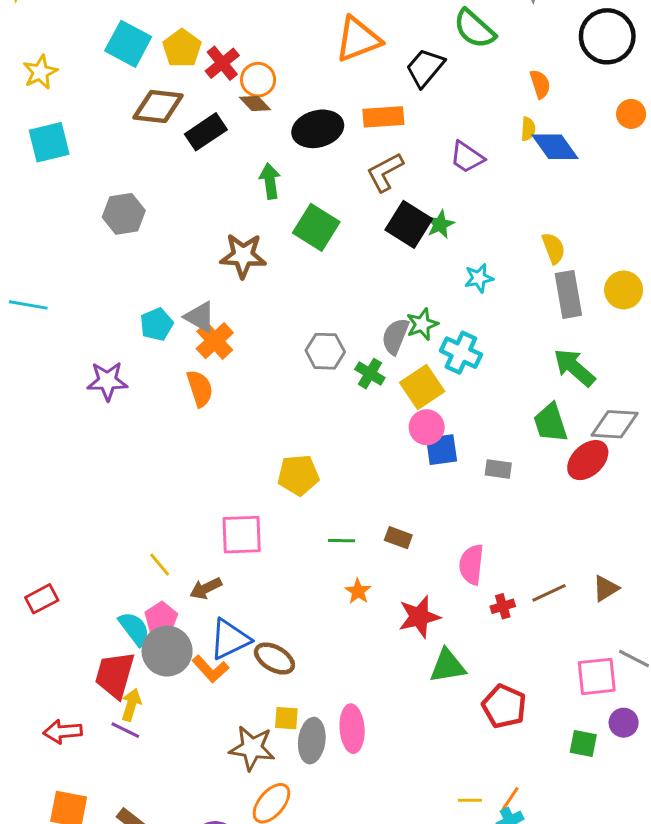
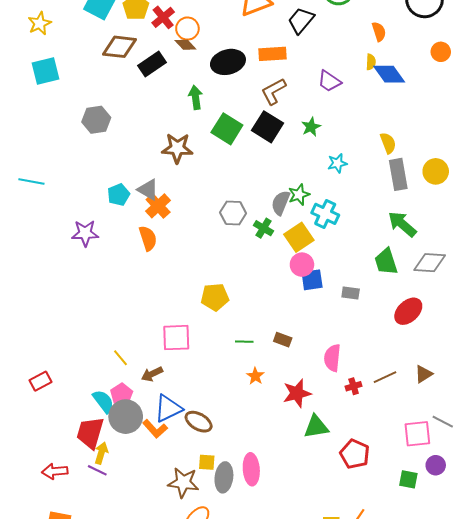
black square: (409, 224) -> (267, 127), moved
red ellipse: (588, 460) -> (408, 311), moved

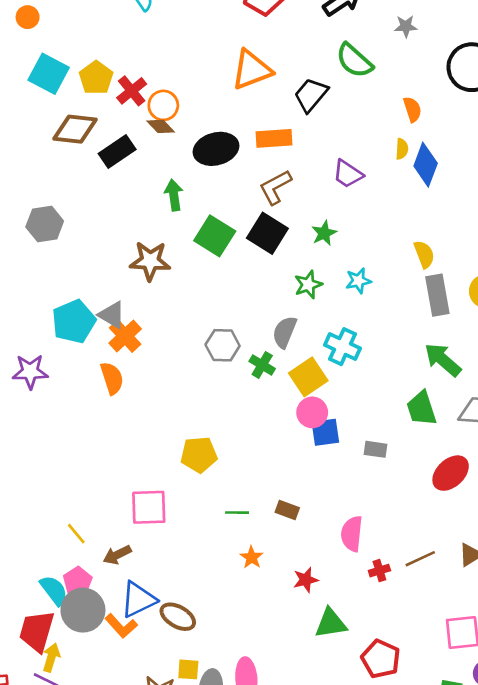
blue diamond: (389, 74) -> (426, 165), turned 56
cyan pentagon: (119, 195) -> (74, 322), size x1.5
green star: (299, 195) -> (308, 285), moved
red star: (297, 393) -> (306, 580), size x0.7

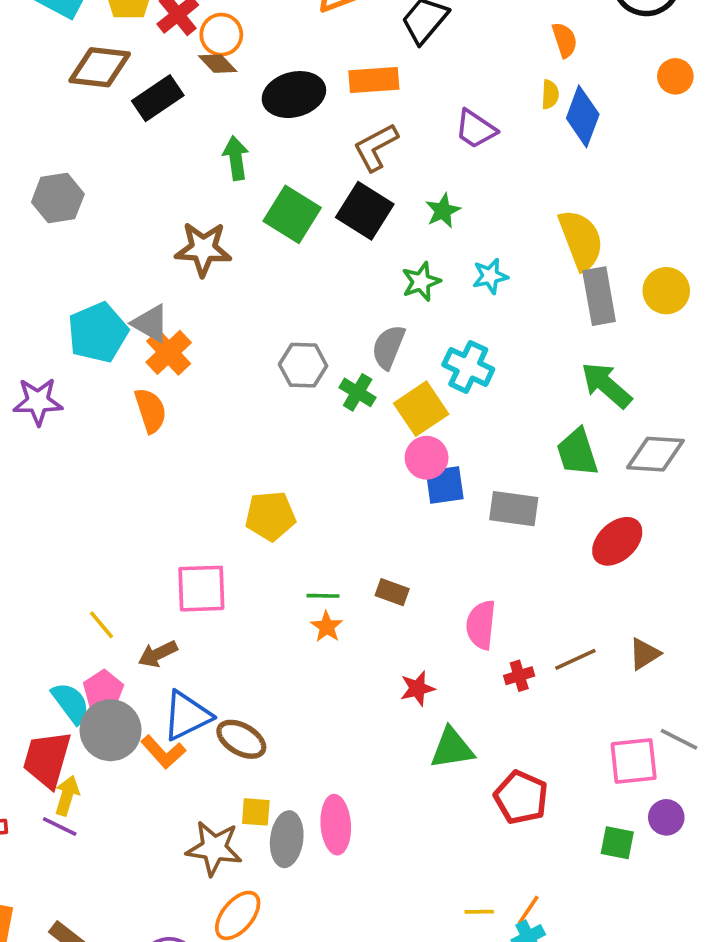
yellow semicircle: (424, 254) -> (581, 240), size x1.6
gray rectangle: (375, 449) -> (514, 509), size x1.5
orange star: (252, 557) -> (327, 627), moved

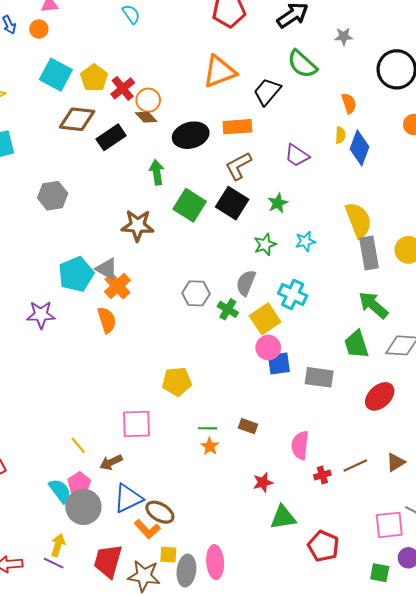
orange L-shape: (163, 752) -> (147, 529), moved
red trapezoid: (47, 759) -> (108, 561), moved

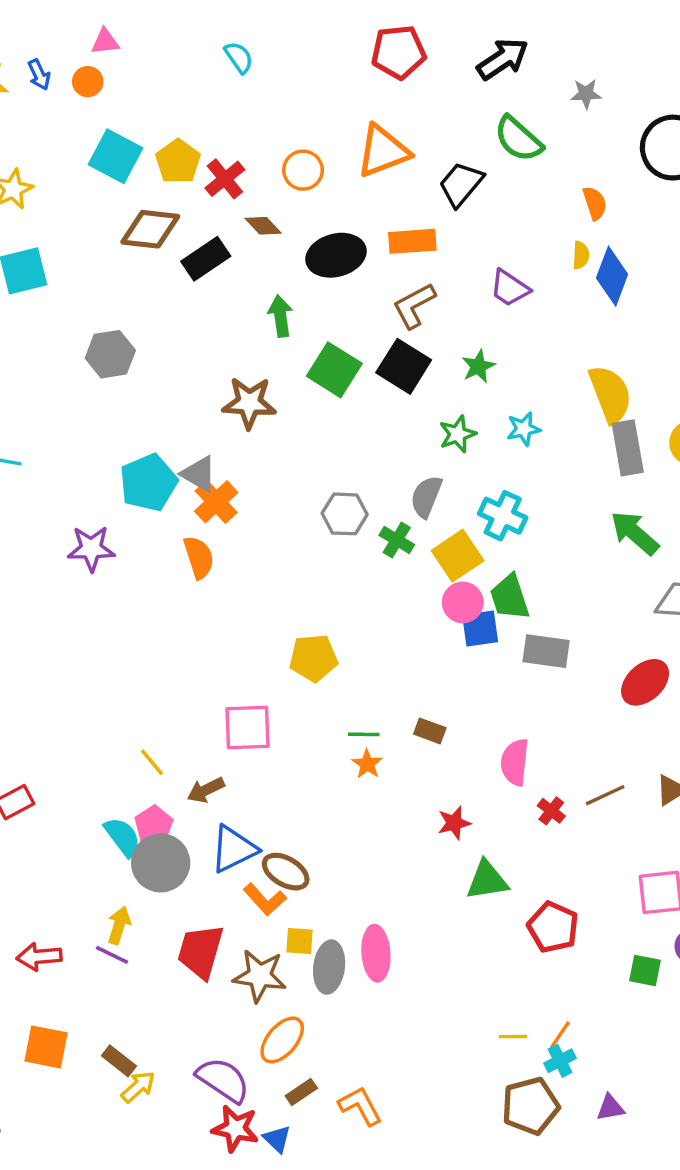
orange circle: (148, 100) -> (303, 170), moved
green trapezoid: (356, 344) -> (510, 597), moved
red cross: (322, 475) -> (551, 811), turned -35

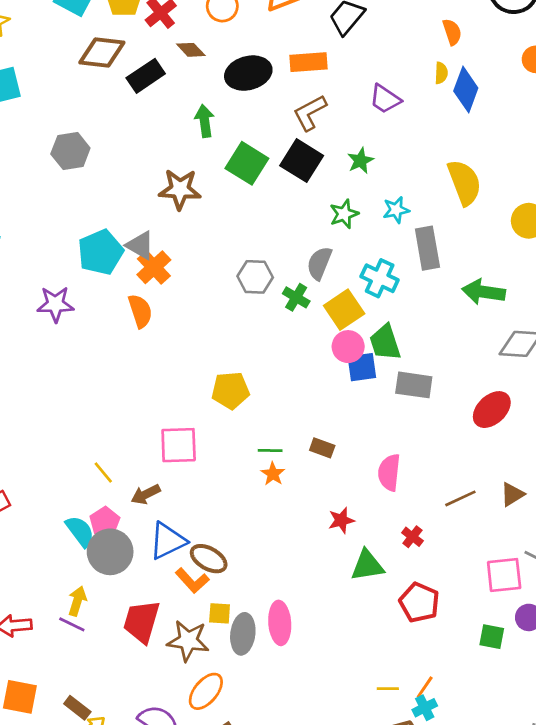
gray rectangle: (628, 448) -> (427, 248), moved
green arrow: (635, 533) -> (484, 292), turned -33
red cross: (551, 811) -> (412, 537), moved

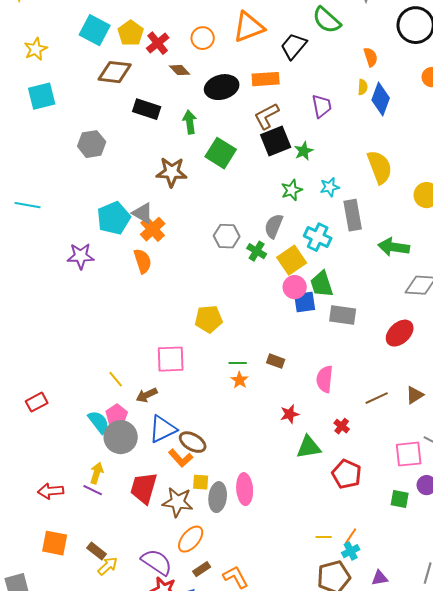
black rectangle: (146, 76) -> (147, 109), moved, turned 52
purple trapezoid: (385, 99) -> (322, 106), turned -135
black square: (302, 161) -> (276, 141), moved, turned 36

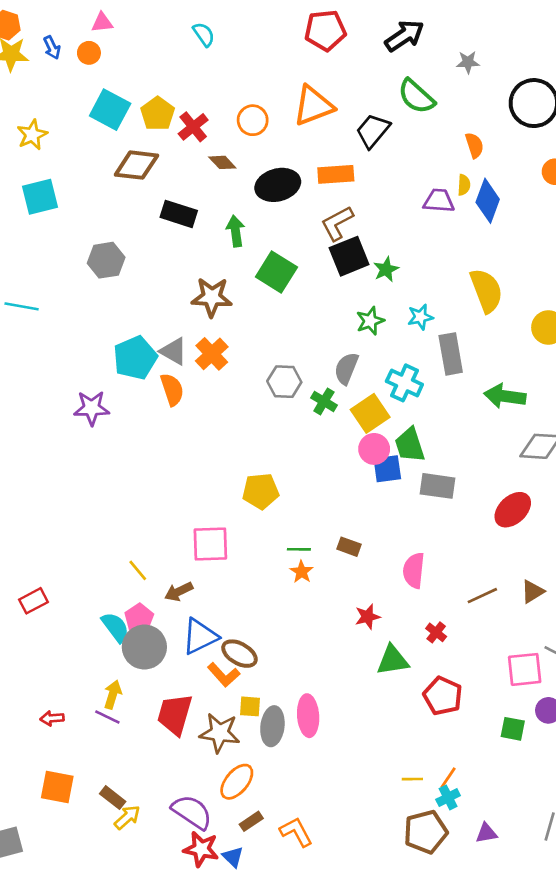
purple trapezoid: (322, 106) -> (439, 201), moved, turned -75
cyan line: (28, 205) -> (22, 306), moved
orange cross: (153, 229) -> (212, 354), moved
orange semicircle: (143, 261) -> (172, 390), moved
red arrow: (51, 491) -> (52, 718), size x0.7

